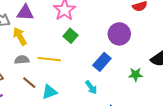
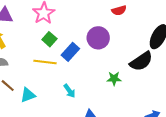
yellow line: (49, 59) -> (45, 62), moved
blue rectangle: (102, 62) -> (70, 52), moved

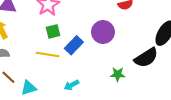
green square: (49, 39) -> (53, 31), turned 32
cyan arrow: (69, 91) -> (71, 85), turned 96

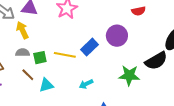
green square: (53, 31) -> (40, 58), moved
green star: (118, 74) -> (129, 75), size x1.5

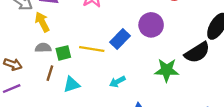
brown line: (28, 75) -> (50, 73), turned 64

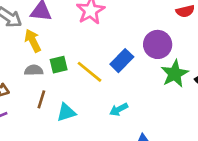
yellow line: (92, 49) -> (90, 72), turned 30
green square: (63, 53) -> (59, 65), moved
green star: (167, 70) -> (175, 74), moved, turned -30

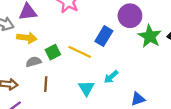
yellow arrow: (33, 41) -> (27, 38), turned 138
cyan triangle: (66, 112) -> (86, 88), moved, turned -30

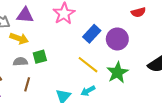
blue rectangle: (104, 36) -> (92, 34), moved
green star: (150, 36) -> (117, 72), moved
yellow line: (80, 52) -> (88, 65), moved

